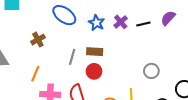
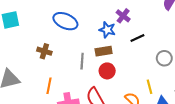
blue star: (97, 23) -> (107, 30), moved
black line: (143, 24) -> (137, 38), moved
brown cross: (38, 40) -> (44, 51), turned -32

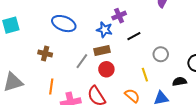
purple cross: (123, 16) -> (119, 16), turned 32
gray line: (82, 61) -> (82, 61), turned 35
yellow line: (149, 87) -> (145, 75), moved

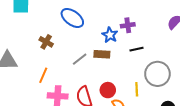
gray circle: (161, 54) -> (157, 74), size x1.6
red circle: (106, 69) -> (108, 90), moved

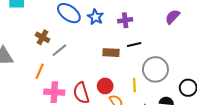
blue star: (110, 35) -> (95, 17), moved
brown rectangle: (102, 54) -> (111, 53), moved
gray line: (80, 59) -> (59, 50), moved

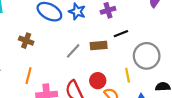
gray line: (59, 50) -> (73, 51), moved

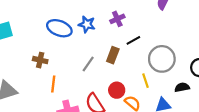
brown rectangle: (99, 45) -> (113, 55), turned -56
orange line: (28, 76) -> (53, 84), moved

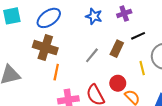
blue ellipse: (59, 28) -> (49, 18), moved, turned -60
brown cross: (40, 60) -> (45, 48), size x1.6
yellow line: (146, 81) -> (142, 68), moved

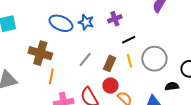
blue ellipse: (49, 18) -> (61, 23), moved, turned 60
brown rectangle: (117, 49) -> (110, 63), moved
yellow line: (142, 68) -> (129, 61), moved

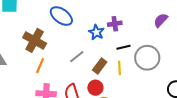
blue star: (86, 22) -> (96, 32), moved
gray circle: (154, 59) -> (147, 58), moved

